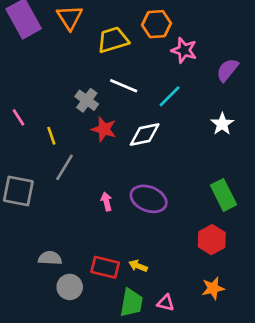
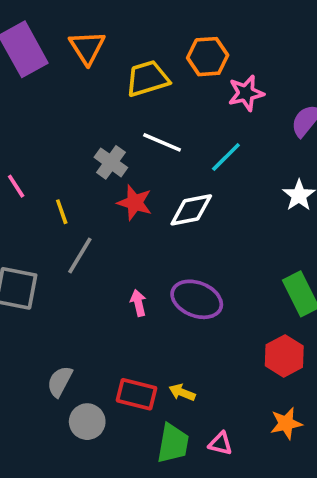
pink star: (184, 50) -> (246, 93), turned -30
gray semicircle: (50, 258) -> (60, 381), turned -65

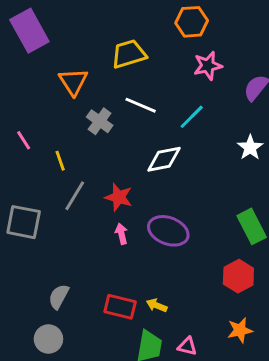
orange triangle: (87, 47) -> (73, 82), moved
orange hexagon: (208, 57) -> (192, 22), moved
red star: (135, 203) -> (119, 197), moved
gray circle: (87, 422) -> (48, 339), moved

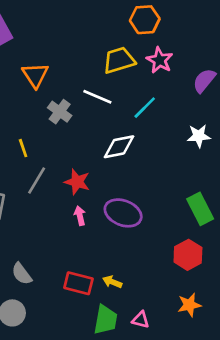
yellow trapezoid: (129, 54) -> (119, 60), moved
pink star: (208, 66) -> (160, 60), turned -30
white star: (250, 148) -> (199, 136), turned 30
gray semicircle: (59, 297) -> (22, 274), turned -65

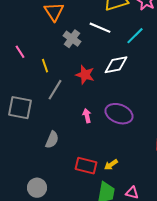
red star: (77, 182) -> (85, 75), moved
gray semicircle: (22, 274) -> (52, 140), moved, turned -120
yellow arrow: (112, 282) -> (111, 165), turned -56

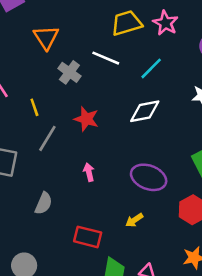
white diamond: (116, 65) -> (145, 111), moved
purple ellipse: (119, 114) -> (149, 177), moved
yellow arrow: (111, 165) -> (134, 220), moved

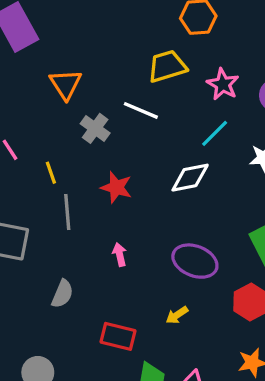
pink star: (165, 23) -> (223, 84), moved
cyan line: (151, 68) -> (215, 133), moved
gray line: (47, 138) -> (67, 212), turned -36

